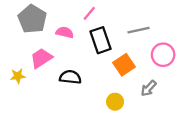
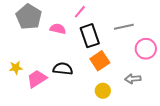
pink trapezoid: (41, 58) -> (37, 79), moved
orange square: (124, 65) -> (100, 61), moved
gray arrow: (149, 88) -> (133, 79), turned 42

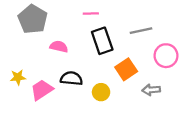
pink line: (80, 12) -> (91, 13), turned 48
pink semicircle: (58, 29) -> (59, 47), moved
orange square: (100, 61) -> (126, 69), moved
yellow circle: (103, 91) -> (101, 92), moved

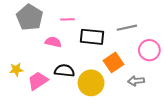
pink line: (91, 13) -> (67, 19), moved
black rectangle: (102, 41) -> (92, 37), turned -65
yellow circle: (101, 92) -> (91, 83), size x1.6

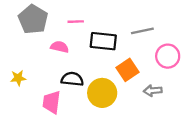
pink trapezoid: (38, 81) -> (52, 102), moved, turned -50

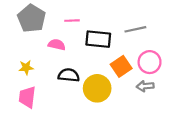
pink circle: (168, 56) -> (150, 62), moved
yellow star: (18, 78) -> (26, 68), moved
pink trapezoid: (52, 102) -> (27, 97), moved

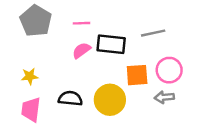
pink semicircle: (57, 45) -> (81, 50), moved, turned -49
orange square: (121, 66) -> (137, 75), turned 30
black semicircle: (69, 75) -> (70, 99), moved

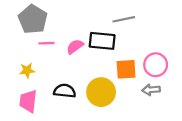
pink line: (81, 23) -> (46, 43), moved
gray line: (153, 33) -> (124, 19), moved

